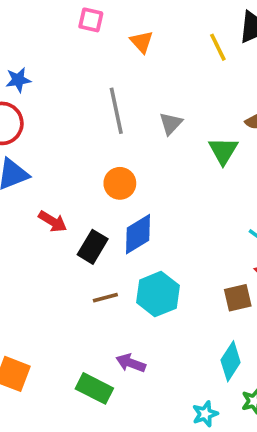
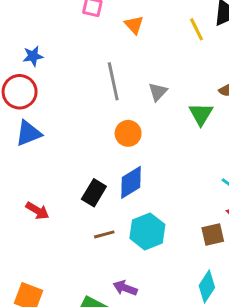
orange circle: (120, 183) -> (128, 133), moved
red arrow: (53, 221) -> (37, 211), moved

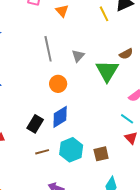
green triangle: (201, 114) -> (107, 71), size x1.4
brown square: (213, 234) -> (101, 154), moved

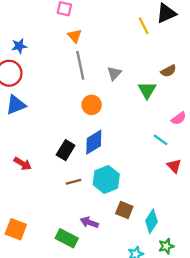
orange triangle: (62, 11) -> (75, 36), moved
green triangle: (107, 71) -> (147, 90), size x0.7
cyan line: (127, 119) -> (161, 140), moved
brown square: (101, 154) -> (124, 210), moved, turned 35

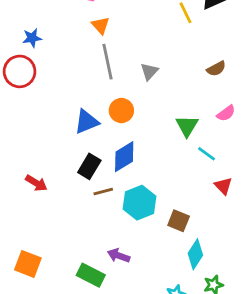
green triangle: (147, 90) -> (187, 126), moved
blue triangle: (16, 105) -> (87, 122), moved
pink semicircle: (179, 118) -> (226, 113), moved
brown line: (73, 182) -> (103, 191), moved
brown square: (124, 210) -> (179, 221), moved

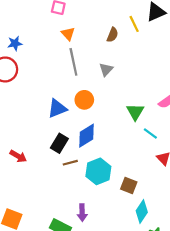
brown semicircle: (216, 69) -> (112, 35), moved, turned -40
purple arrow: (119, 256) -> (82, 213), turned -112

